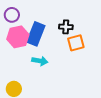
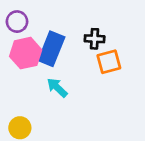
cyan arrow: (40, 61) -> (57, 88), turned -147

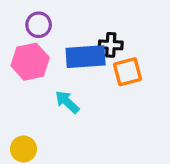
purple circle: (17, 22) -> (39, 25), moved
blue rectangle: (51, 49) -> (86, 57), moved, turned 64

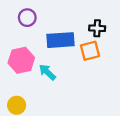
black cross: (111, 45) -> (97, 28), moved
pink hexagon: (30, 62) -> (21, 60), moved

